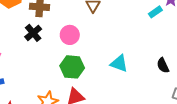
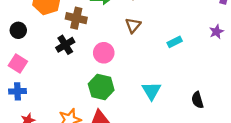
cyan rectangle: (155, 12) -> (175, 42), moved
cyan triangle: (119, 63) -> (151, 91), turned 30

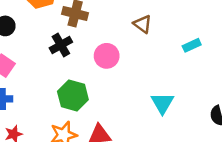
brown triangle: (133, 25) -> (143, 24), turned -35
green hexagon: (101, 87) -> (73, 95), moved

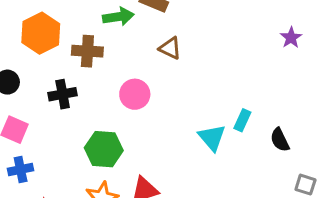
black cross: (61, 45) -> (63, 94), moved, turned 30
cyan rectangle: (192, 45) -> (242, 120), moved, turned -30

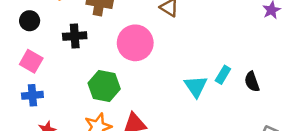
pink circle: (135, 94) -> (135, 43), size x1.4
black semicircle: (280, 140) -> (252, 82), moved

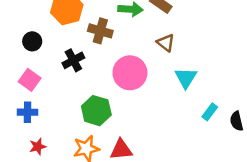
black cross: (75, 36) -> (73, 60), turned -30
cyan triangle: (196, 86) -> (186, 78), moved

